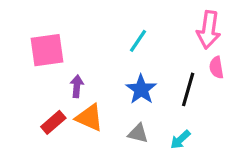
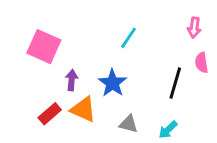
pink arrow: (209, 30) -> (194, 28), size x0.6
pink square: (47, 50) -> (44, 47), turned 32
blue star: (141, 89) -> (112, 83), moved

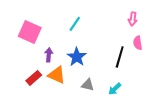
cyan line: (129, 38) -> (75, 24), moved

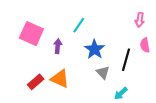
purple arrow: (49, 55) -> (58, 46), moved
blue star: (77, 57) -> (94, 49), moved
gray triangle: (88, 85) -> (103, 72), moved, turned 32

